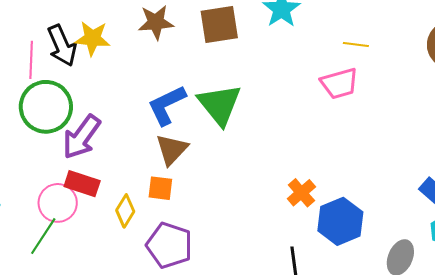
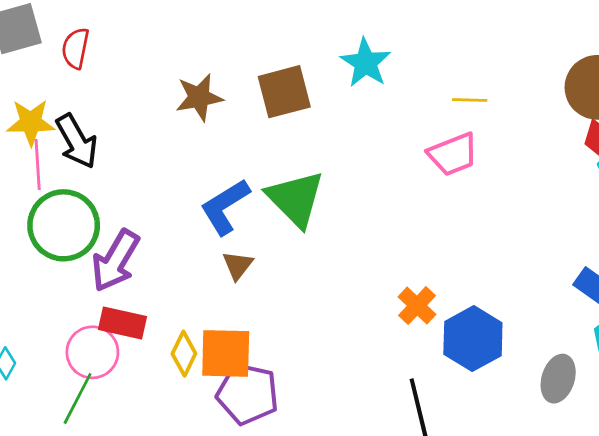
yellow star: (92, 38) -> (31, 122), moved
brown triangle: (172, 149) -> (238, 265), size x0.7
orange square: (160, 188) -> (226, 353), moved, size x1.6

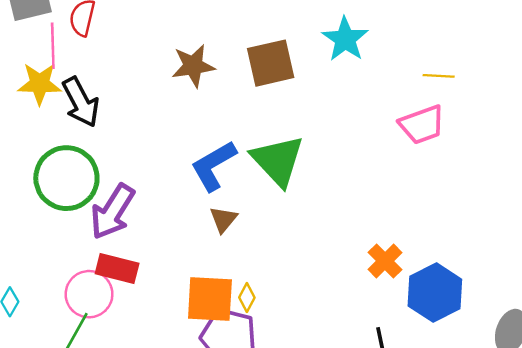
pink line: (38, 165) -> (53, 46), moved
yellow diamond: (184, 354) -> (247, 297), moved, size x0.7

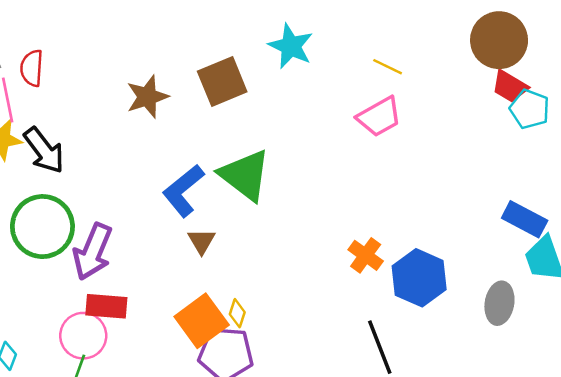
yellow line: (439, 76) -> (388, 67), turned 32
orange square: (210, 299) -> (202, 321), turned -30

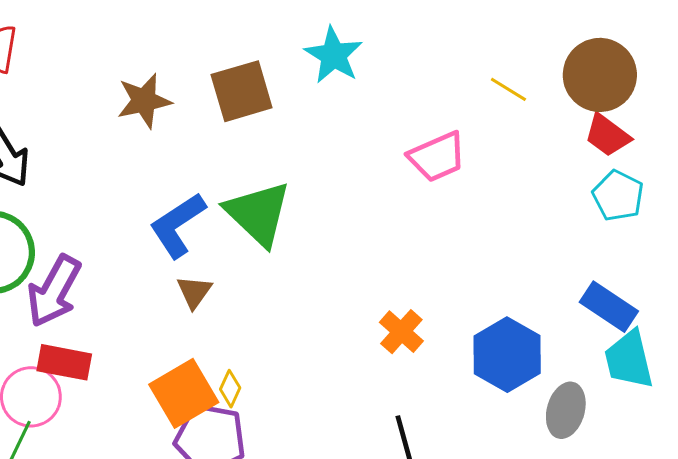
yellow line: (388, 67) -> (508, 89), moved
cyan pentagon: (530, 109) -> (618, 196), moved
blue hexagon: (419, 278) -> (507, 355), moved

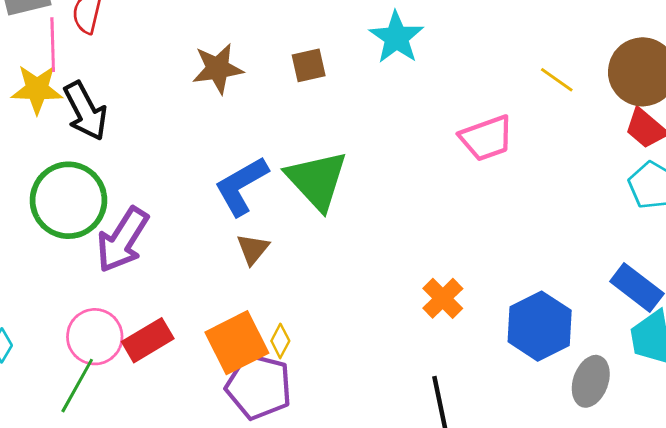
brown square: (242, 91) -> (309, 65), size x0.6
red rectangle: (64, 362) -> (148, 340), moved, turned -45

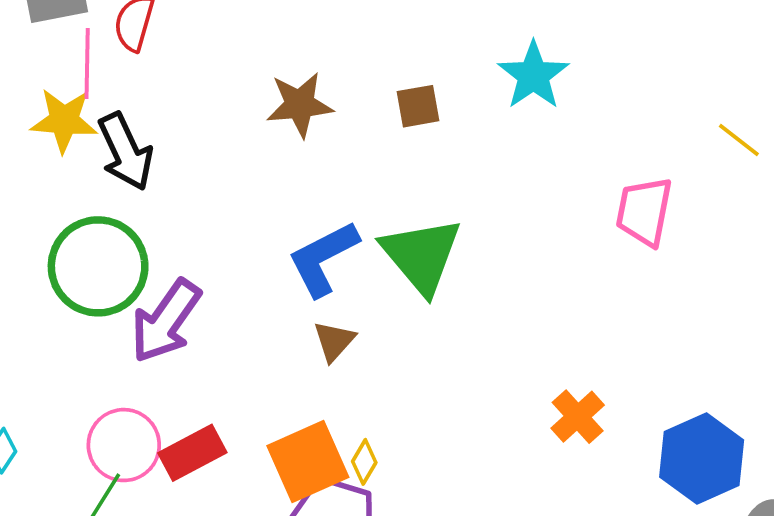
pink trapezoid: (486, 138) -> (644, 211), turned 118

